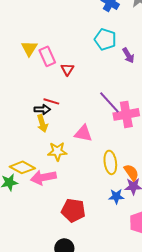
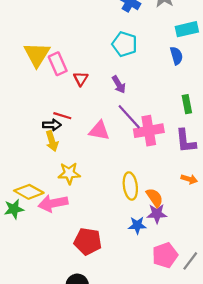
yellow triangle: (29, 48) -> (37, 55), size x1.4
purple arrow: (128, 55) -> (119, 85), moved
pink triangle: (83, 133) -> (99, 131), moved

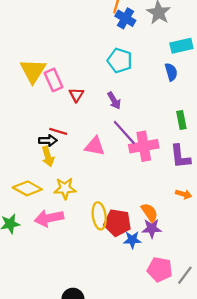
yellow ellipse: (130, 186) -> (99, 216), moved
yellow diamond: (29, 192) -> (27, 188), moved
red pentagon: (88, 241) -> (117, 223), moved
pink pentagon: (165, 255) -> (160, 270), turned 30

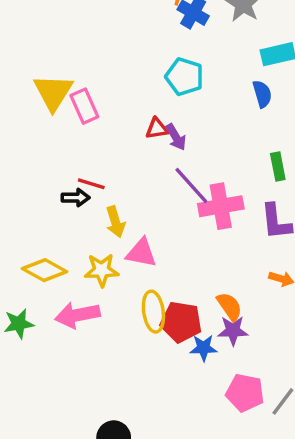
red triangle: (76, 95) -> (157, 128), moved, turned 49
pink triangle: (95, 146) -> (141, 253), moved
yellow arrow: (48, 156) -> (115, 222), moved

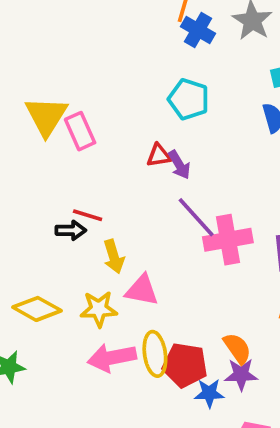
pink arrow: (77, 315) -> (112, 358), moved

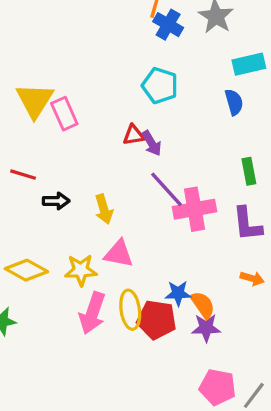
red line: (88, 215) -> (23, 175), moved
yellow arrow: (114, 257) -> (104, 209), moved
pink arrow: (112, 358) -> (92, 313), turned -60
blue star: (209, 393) -> (178, 293), moved

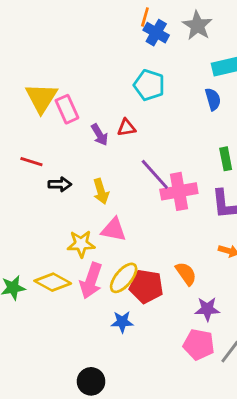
purple arrow: (152, 143) -> (100, 135), moved
yellow diamond: (26, 270) -> (53, 282), moved
blue star: (178, 293) -> (122, 322), moved
yellow ellipse: (130, 310) -> (124, 278), turned 48
purple star: (206, 328) -> (207, 309), moved

